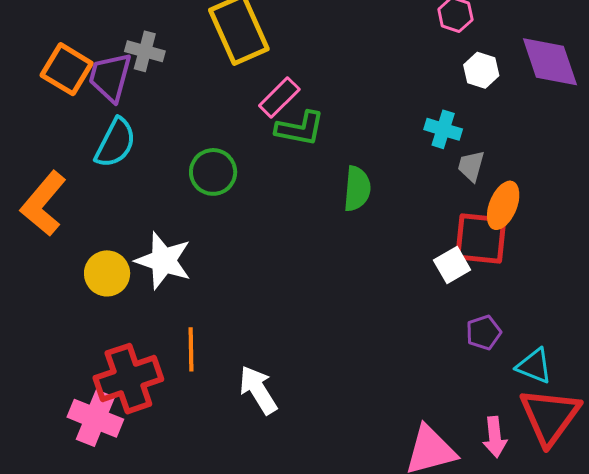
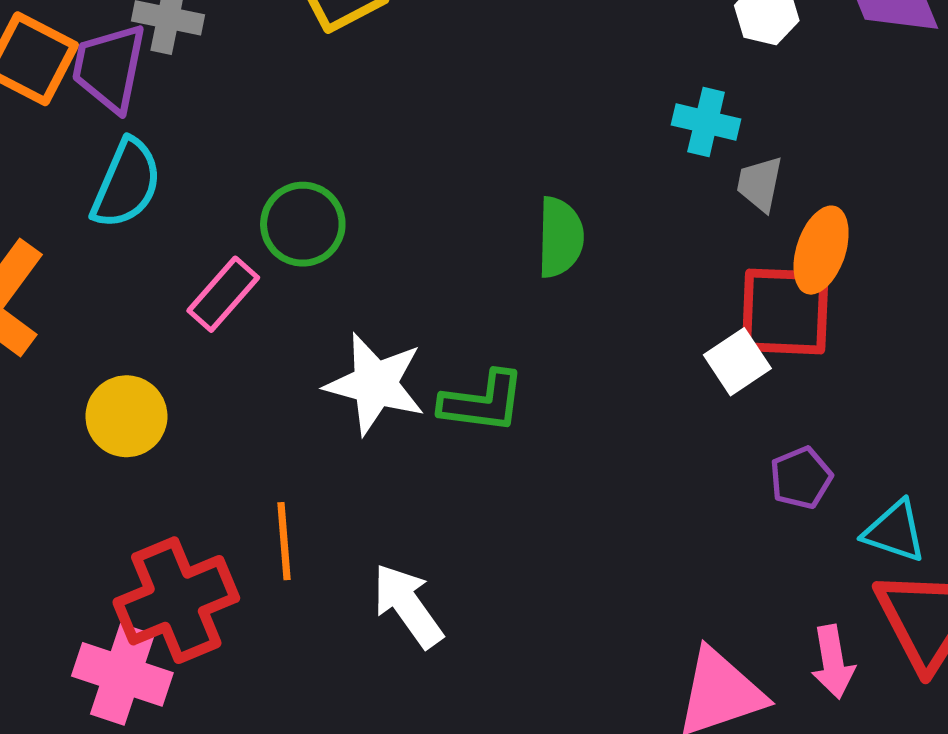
pink rectangle: (279, 98) -> (223, 294), moved
green L-shape: (300, 129) -> (483, 402), moved
white star: (163, 261) -> (375, 384), moved

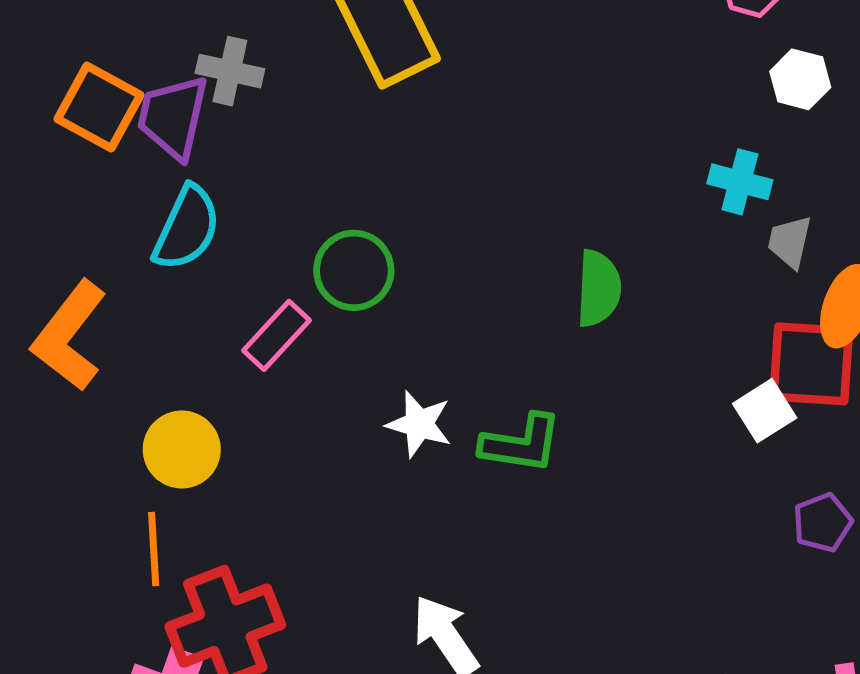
white star: (375, 384) -> (419, 424), size x0.7
orange line: (284, 541) -> (154, 549), moved

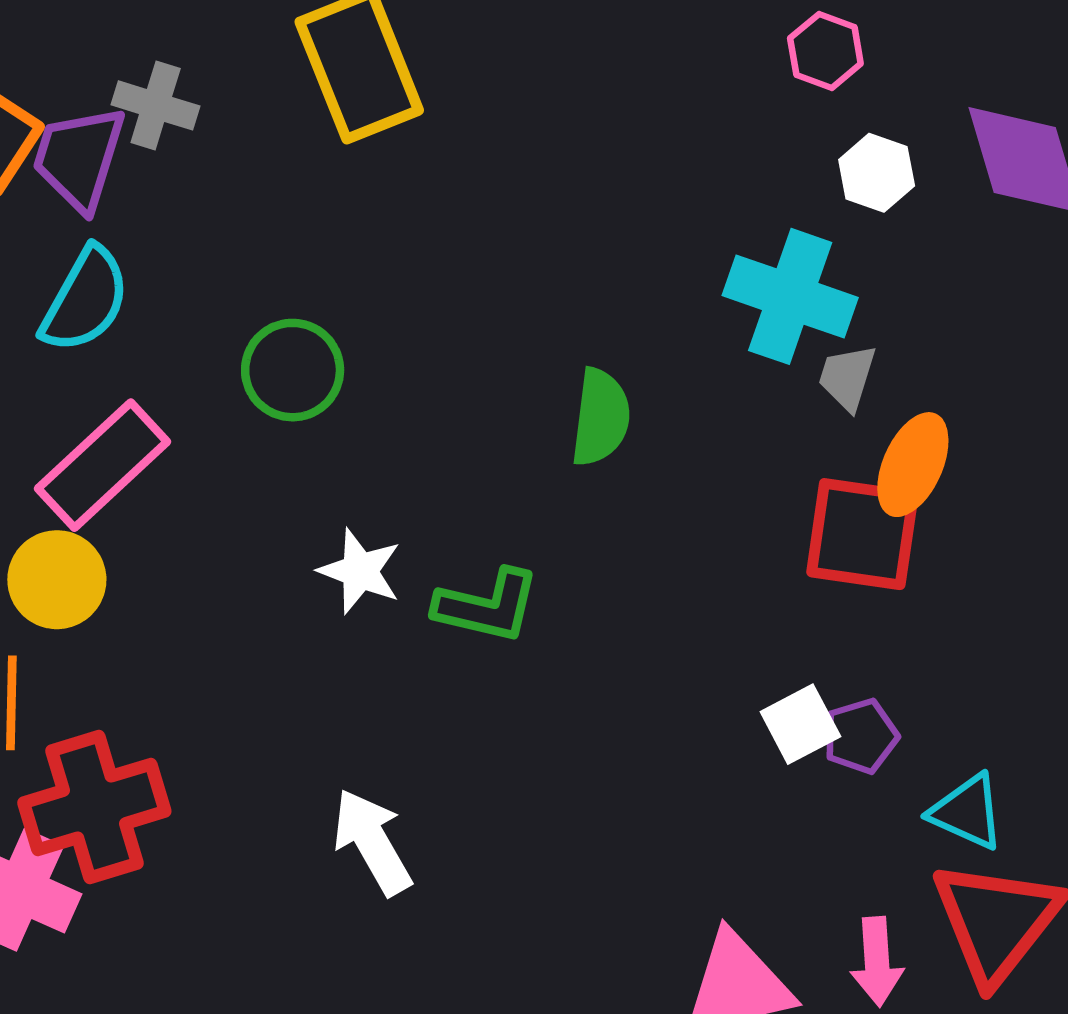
cyan cross: (740, 182) -> (790, 296), size x1.6
pink rectangle: (277, 335) -> (103, 465), moved, size x1.5
white square: (765, 411) -> (800, 724), moved

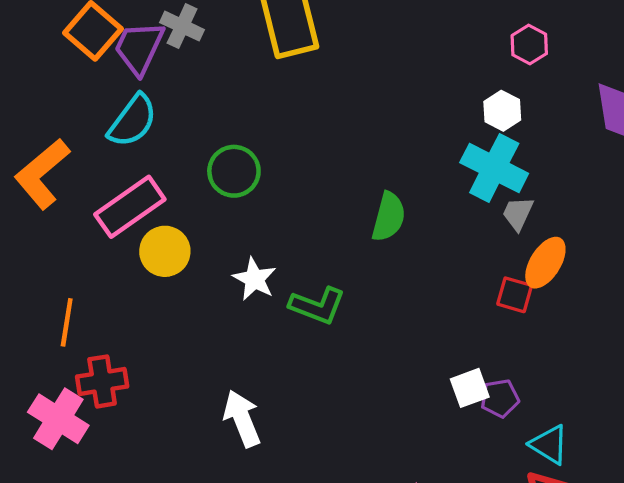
white hexagon: (877, 173) -> (502, 111), moved
red square: (862, 534) -> (515, 295), size x0.6
yellow circle: (57, 580) -> (165, 251), moved
red cross: (94, 807) -> (102, 381), size x0.7

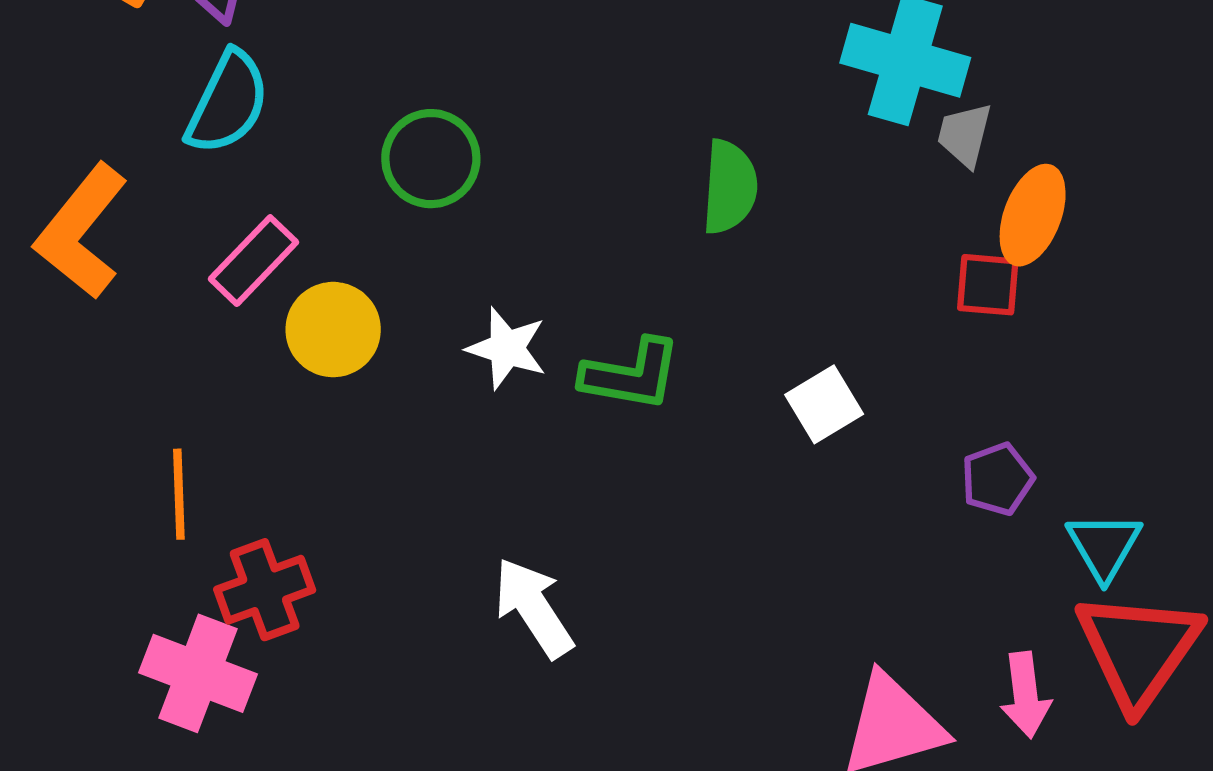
pink rectangle: (130, 207) -> (253, 261), size x0.7
white square: (470, 388) -> (824, 404), moved
cyan triangle: (549, 445) -> (1104, 546), turned 39

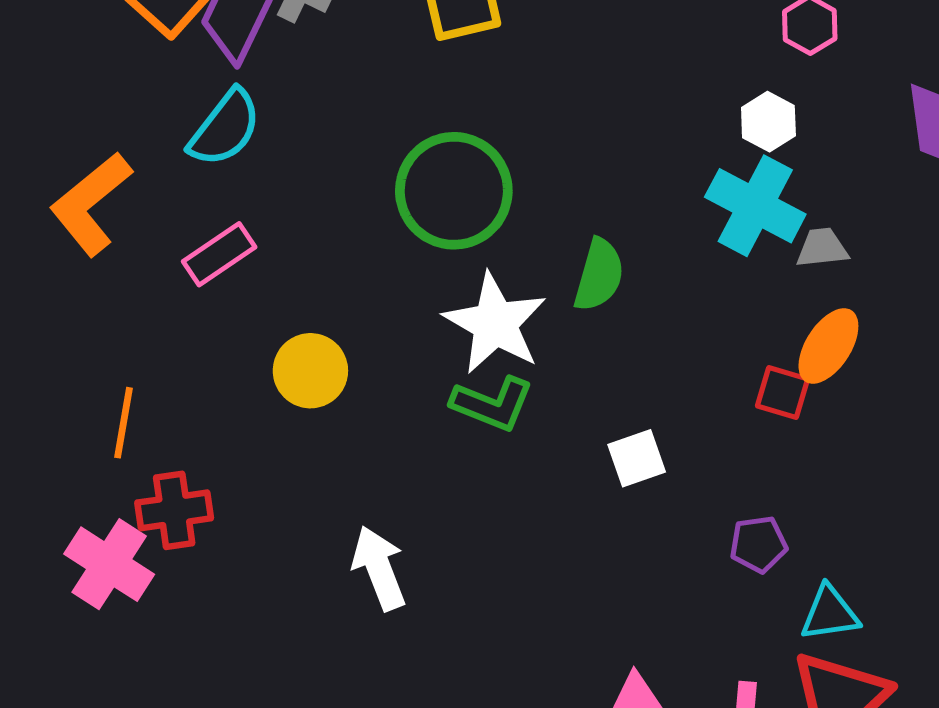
gray trapezoid: (965, 135) -> (822, 248), moved, turned 58
green circle: (431, 159) -> (454, 191), moved, size x1.5
yellow circle: (333, 330) -> (310, 371), moved
white star: (507, 348) -> (495, 323), moved, size x1.6
cyan triangle: (1104, 546) -> (830, 613), turned 40

